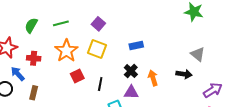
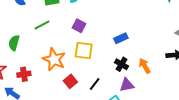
green line: (61, 23) -> (42, 25), moved
black line: (100, 84) -> (95, 84), turned 40

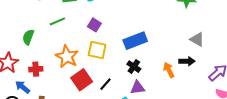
blue rectangle: (121, 38) -> (135, 41), size x1.6
orange arrow: (145, 66) -> (169, 70), moved
red square: (70, 81) -> (82, 80), size x1.5

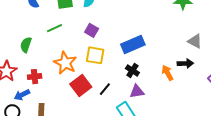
blue arrow: (23, 87) -> (22, 95), turned -63

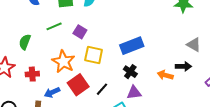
purple square: (92, 30) -> (80, 32), moved
orange arrow: (167, 73) -> (165, 75), turned -49
blue arrow: (22, 95) -> (52, 92), moved

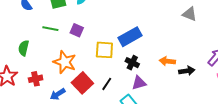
green line: (54, 26) -> (50, 29), turned 42
gray triangle: (194, 45) -> (190, 14), moved
yellow square: (94, 55) -> (104, 50), moved
black arrow: (183, 66) -> (187, 71), moved

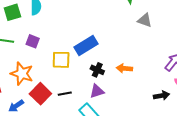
black cross: (132, 63) -> (97, 70), moved
black arrow: (187, 71) -> (161, 96), moved
black line: (107, 84) -> (65, 94), turned 48

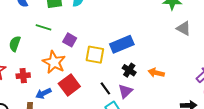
purple square: (33, 41) -> (70, 40), moved
purple triangle: (97, 91) -> (125, 91), turned -35
black line: (65, 94) -> (105, 88), moved, turned 56

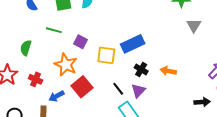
gray triangle: (184, 28) -> (194, 25), turned 35
red cross: (23, 76) -> (36, 79), turned 32

